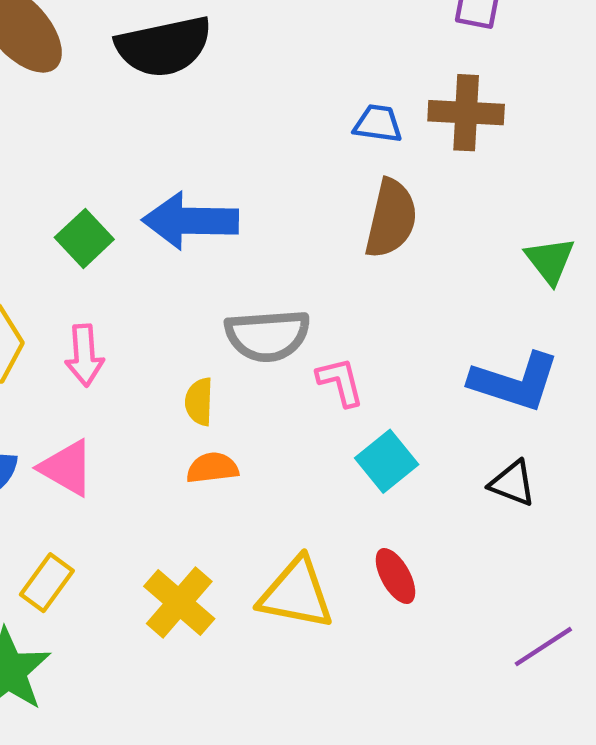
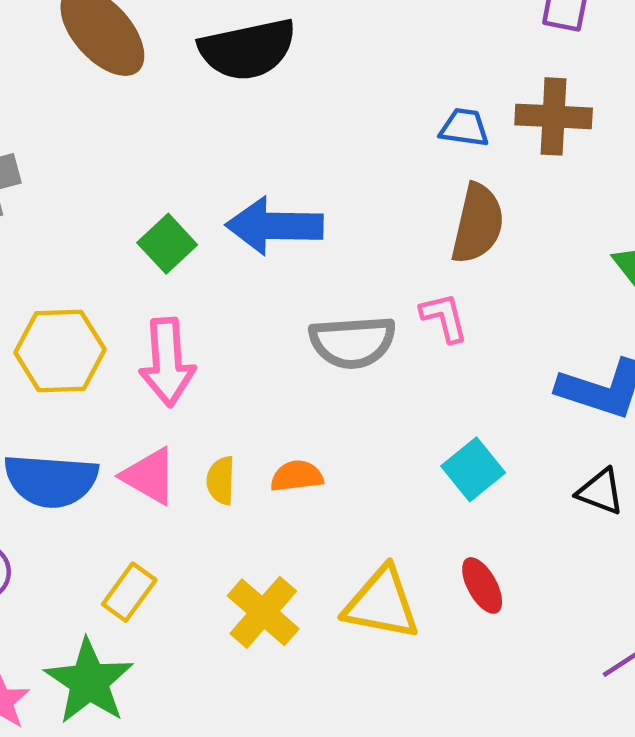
pink arrow: (84, 355) -> (167, 362), size x1.4
pink L-shape: (340, 382) -> (444, 317), moved
yellow semicircle: (199, 402) -> (221, 480), moved

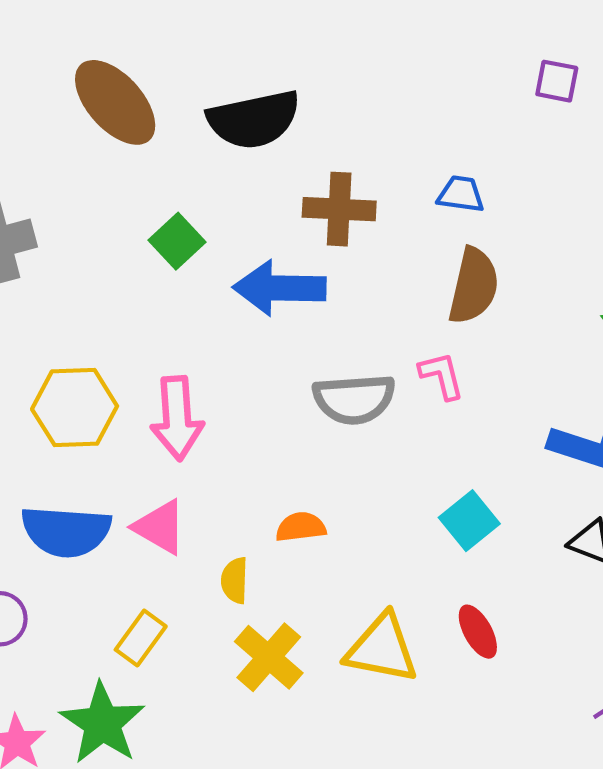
brown cross: (554, 116) -> (339, 209), moved
green square: (167, 244) -> (177, 241), moved
yellow semicircle: (221, 480) -> (235, 580), moved

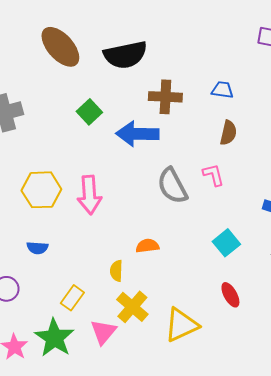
brown semicircle: (474, 286) -> (228, 133), size x0.7
gray semicircle: (354, 399) -> (172, 186), turned 66
pink triangle: (160, 527) -> (103, 332), moved, turned 40
blue semicircle: (66, 531) -> (37, 248), size x0.5
yellow triangle: (382, 649) -> (181, 325), moved, turned -36

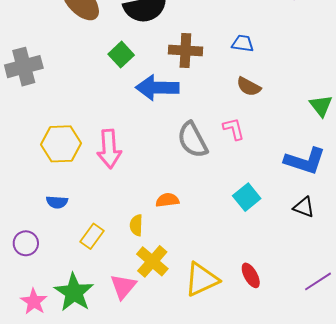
green square: (89, 112) -> (121, 55), moved
brown semicircle: (228, 133) -> (249, 87), turned 105
red ellipse: (230, 295) -> (251, 275), moved
yellow rectangle: (72, 298) -> (92, 236), moved

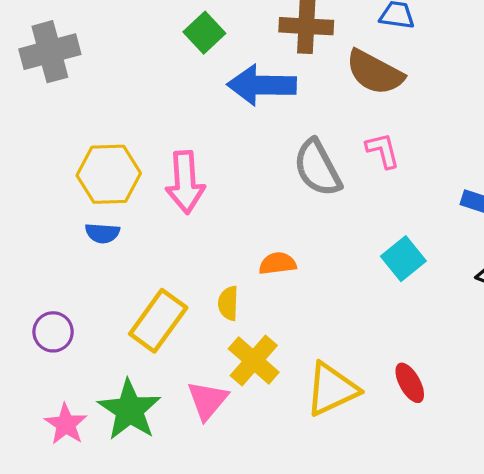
brown semicircle: (249, 87) -> (375, 72), moved, size x1.5
blue semicircle: (57, 202) -> (102, 233), moved
yellow rectangle: (92, 236) -> (158, 321), size x1.5

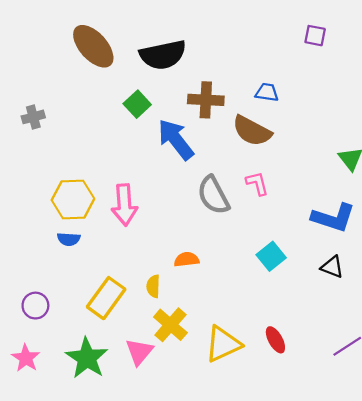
gray cross: (50, 52) -> (33, 117), size x0.6
blue arrow: (262, 85) -> (176, 139), turned 51
pink star: (66, 424) -> (26, 358), moved

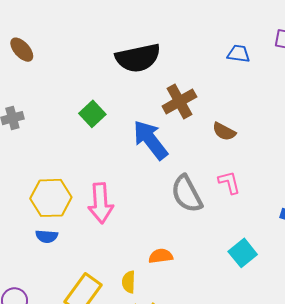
brown ellipse: (93, 46) -> (22, 50), moved, size x0.6
blue trapezoid: (267, 92) -> (239, 54), moved
brown cross: (206, 100) -> (179, 101), turned -32
green square: (137, 104) -> (92, 114), moved
brown semicircle: (252, 131) -> (224, 132), size x0.6

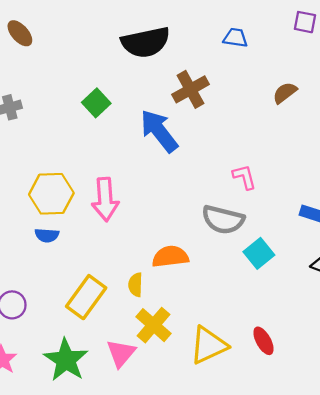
blue trapezoid: (239, 54) -> (235, 38), moved
brown semicircle: (224, 132) -> (285, 93), moved, turned 115
gray semicircle: (187, 194) -> (223, 220), moved, turned -48
orange semicircle: (161, 256) -> (170, 257), size x1.4

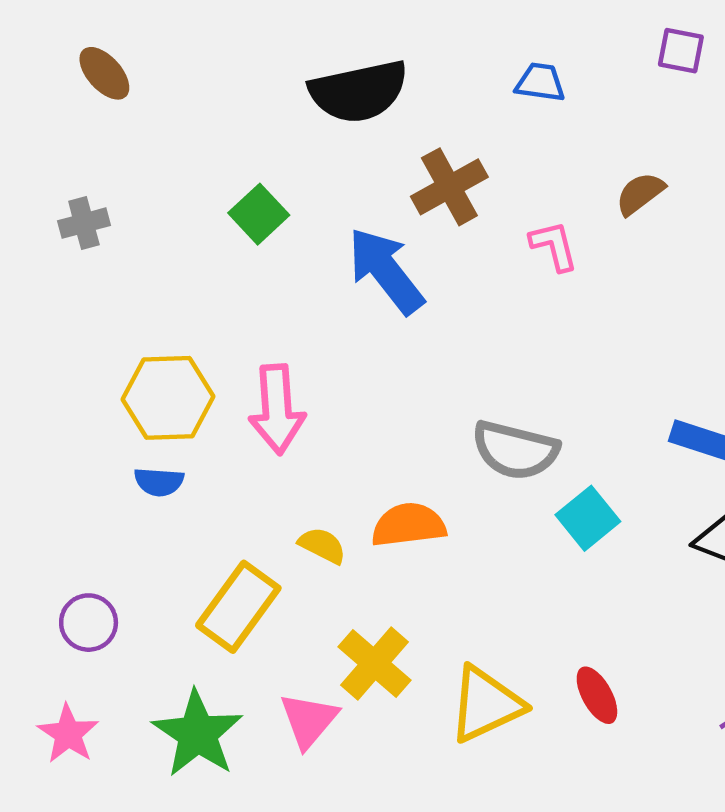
pink L-shape: (244, 177) -> (554, 246), moved
yellow semicircle: (136, 285) -> (322, 545), moved, turned 115

